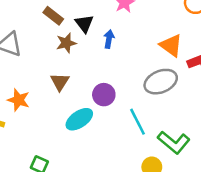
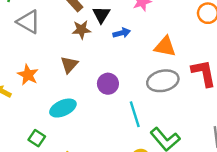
blue arrow: (109, 39) -> (122, 33), turned 56
orange triangle: (171, 45) -> (165, 47), moved, turned -35
cyan ellipse: (79, 119) -> (63, 108), moved

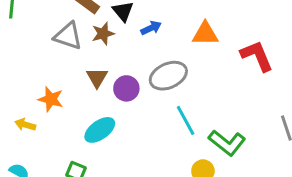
gray triangle: (28, 22) -> (68, 36), moved
gray ellipse: (163, 81) -> (168, 76), moved
purple circle: (108, 84) -> (126, 88), moved

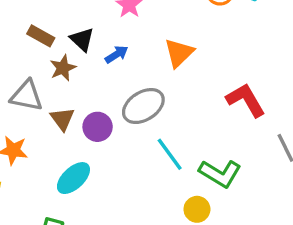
orange triangle: (205, 34) -> (179, 53), turned -36
gray triangle: (68, 36) -> (27, 96), moved
red L-shape: (257, 56) -> (246, 100), moved

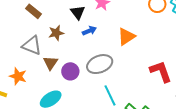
brown rectangle: (41, 36) -> (34, 11), moved
black triangle: (82, 40) -> (78, 12), moved

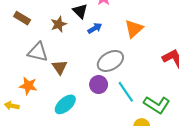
brown rectangle: (34, 11) -> (22, 18), moved
brown star: (56, 33) -> (59, 24), moved
purple circle: (70, 71) -> (99, 85), moved

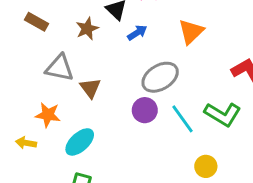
cyan ellipse: (65, 104) -> (80, 142), moved
green L-shape: (157, 105) -> (223, 114), moved

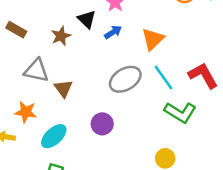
blue arrow: (137, 33) -> (113, 32), moved
purple circle: (145, 110) -> (102, 124), moved
cyan line: (183, 119) -> (164, 77), moved

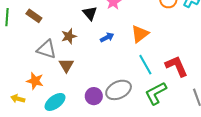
blue arrow: (113, 32) -> (107, 37), moved
brown star: (61, 36) -> (69, 36), moved
gray ellipse: (125, 79) -> (119, 90), moved
green L-shape: (180, 112) -> (156, 93), turned 115

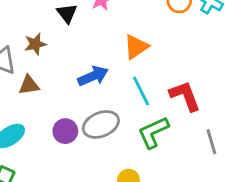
blue arrow: (107, 37) -> (93, 76), moved, size x1.5
brown triangle: (66, 65) -> (29, 85), turned 49

